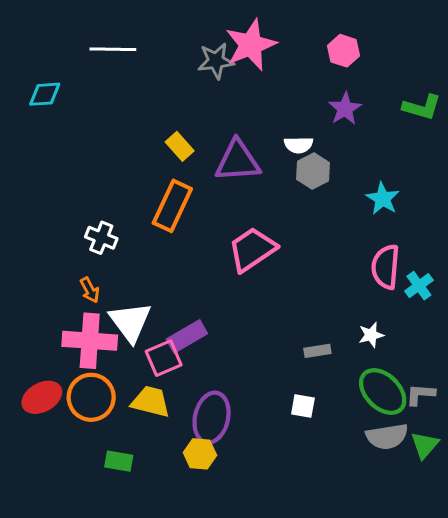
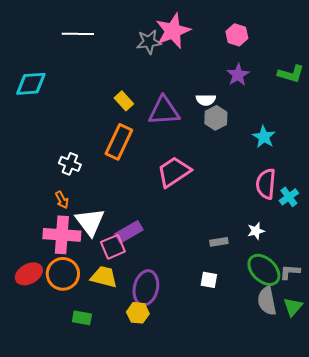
cyan diamond: (45, 94) -> (31, 84), moved, size x1.4
gray semicircle: (387, 436) -> (267, 301), turned 88

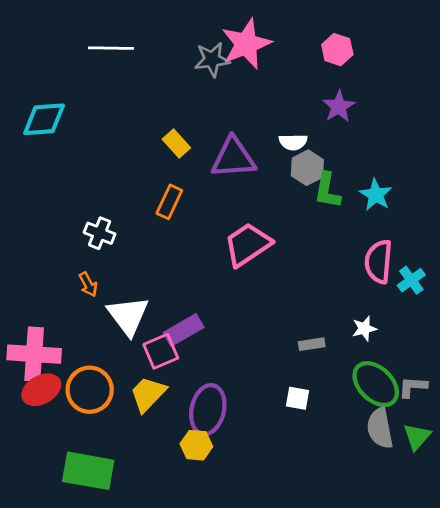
green L-shape: (291, 74) -> (327, 190), moved, turned 84
orange rectangle: (119, 142) -> (169, 202), size x0.7
pink cross: (62, 235) -> (34, 354), moved
yellow trapezoid: (104, 277) -> (148, 394), turned -60
green rectangle: (82, 318) -> (88, 471), moved, size x1.8

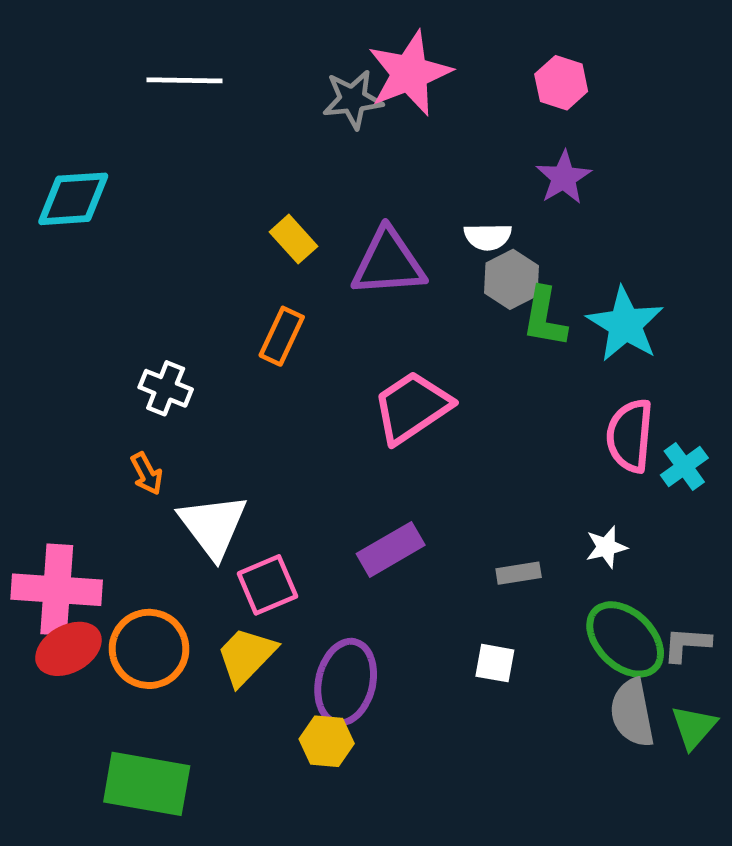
cyan star: (376, 195) -> (625, 324), size x1.4
purple rectangle: (184, 330) -> (391, 549), moved

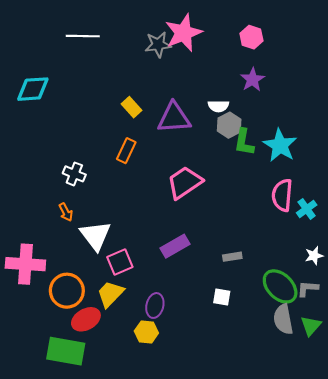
white star: (606, 547) -> (314, 256), moved
red ellipse: (68, 649) -> (86, 319), moved
purple ellipse: (346, 682) -> (155, 306), size x0.7

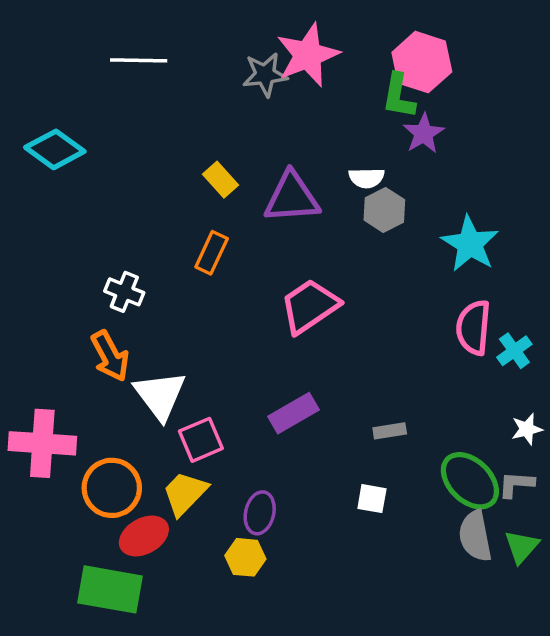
pink hexagon: (251, 37) -> (422, 62), size x1.5
cyan diamond: (33, 89) -> (55, 149), turned 40
green L-shape: (244, 142) -> (399, 96), moved
orange arrow: (66, 212) -> (110, 356), size x1.6

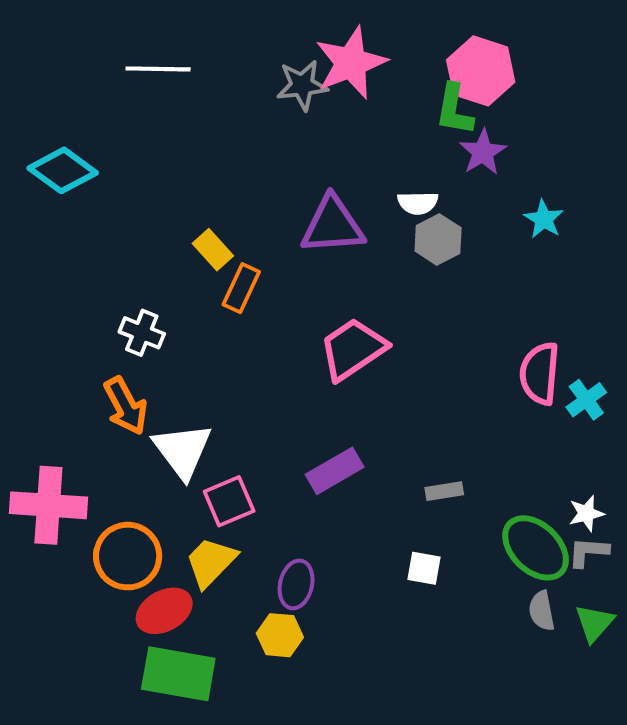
yellow rectangle: (220, 180) -> (213, 250), moved
cyan star: (470, 244) -> (544, 219), moved, size x0.6
white star: (527, 429) -> (586, 513), moved
gray semicircle: (475, 536) -> (542, 611), size x0.7
green rectangle: (110, 589) -> (178, 674), moved

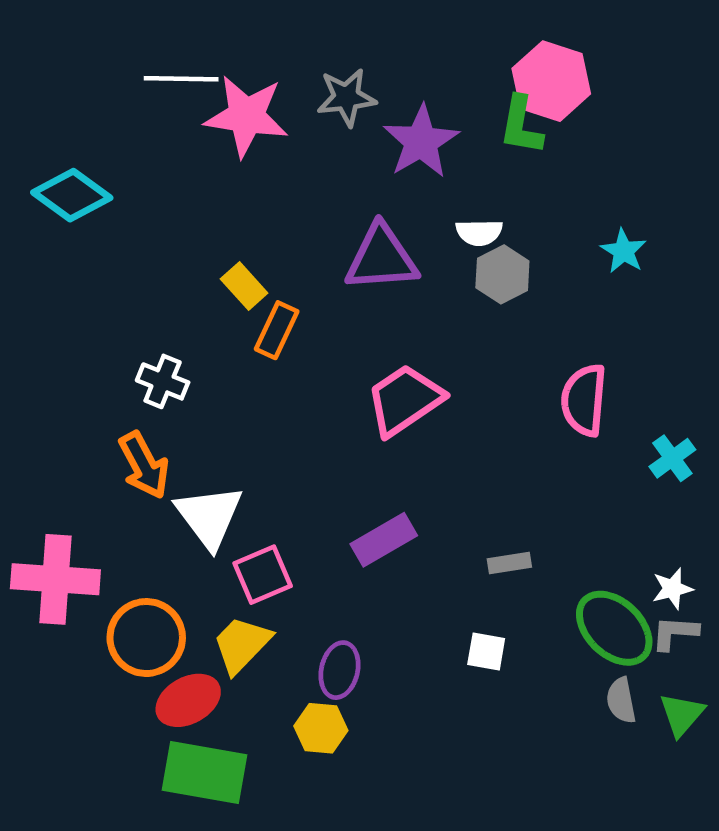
pink star: (351, 63) -> (246, 116), moved, turned 30
purple star: (483, 152) -> (421, 142), moved, size x1.4
pink semicircle: (540, 373) -> (584, 400), moved

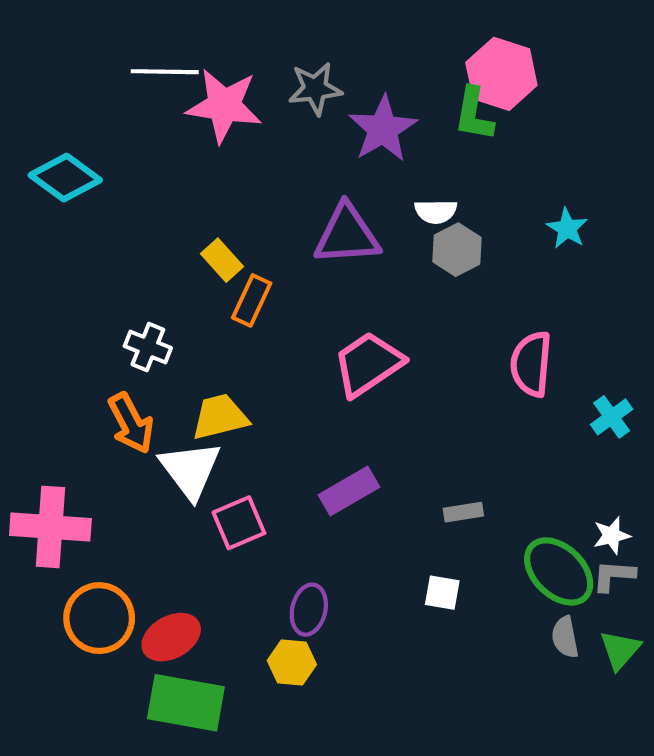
orange circle: (146, 638) -> (99, 618), moved
yellow trapezoid: (242, 644) -> (220, 417), moved, turned 32

